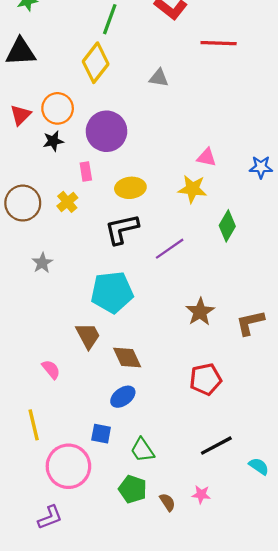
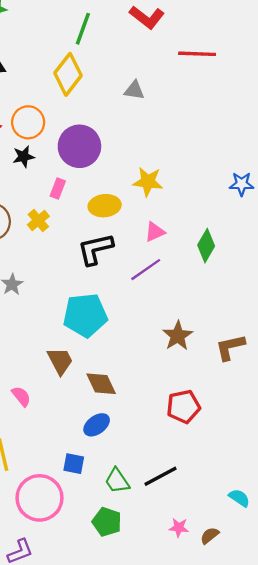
pink triangle: (207, 157) -> (155, 232), moved, turned -36
pink rectangle: (86, 171) -> (58, 189), turned 30
yellow star: (192, 189) -> (148, 182), moved
black line: (216, 446) -> (161, 476), moved
brown semicircle: (167, 502) -> (210, 536), moved, turned -96

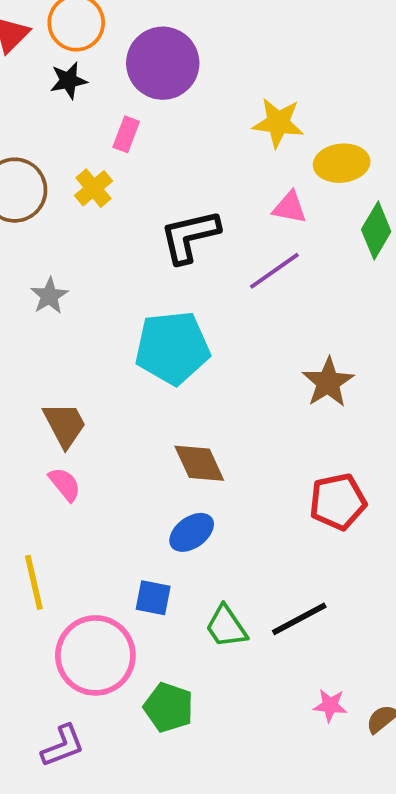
yellow ellipse: (105, 206) -> (342, 163), moved
pink triangle: (155, 232) -> (290, 207), turned 35
brown trapezoid: (60, 361) -> (65, 425), moved
green pentagon: (107, 522) -> (169, 707), moved

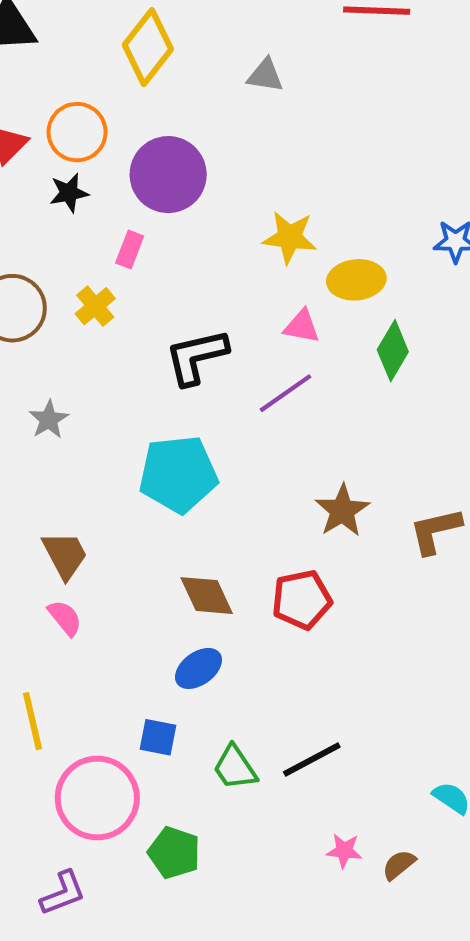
red pentagon: (338, 502) -> (302, 600), moved

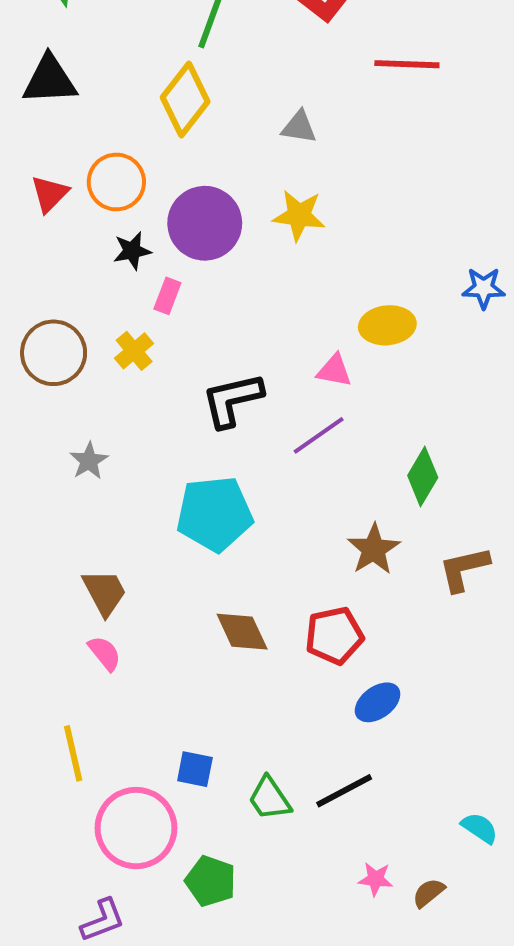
black star: (69, 193) -> (132, 251), moved
yellow star: (290, 237) -> (299, 215), moved
green diamond: (393, 351) -> (423, 477), moved
blue ellipse: (198, 668) -> (378, 702), moved

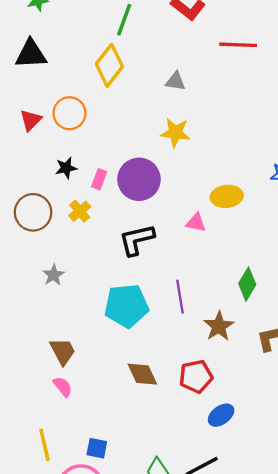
purple circle: (205, 223) -> (139, 179), moved
black star: (132, 251) -> (66, 168), moved
purple line: (319, 435) -> (180, 297), moved, turned -64
blue square: (195, 769) -> (97, 448), moved

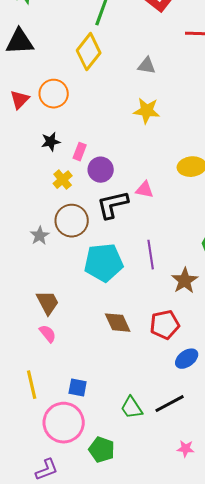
purple circle: (139, 179) -> (101, 170), moved, size x0.7
brown circle: (33, 212) -> (72, 221), moved
pink triangle: (196, 223) -> (145, 190), moved

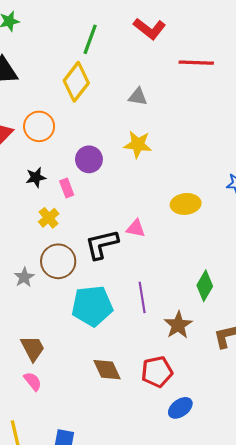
pink rectangle: (80, 152) -> (67, 188), turned -42
purple circle: (101, 170) -> (89, 159), moved

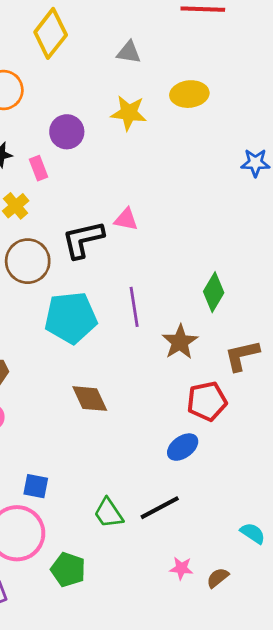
yellow ellipse: (186, 204) -> (189, 94), moved
red pentagon: (157, 372) -> (207, 401), moved

